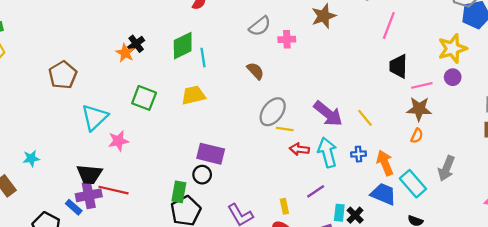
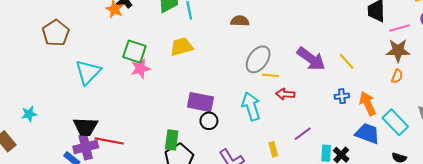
brown semicircle: (255, 71) -> (240, 21), turned -42
pink star: (118, 141) -> (141, 69), moved
cyan arrow: (327, 152) -> (251, 106), moved
black circle: (202, 175) -> (209, 121), moved

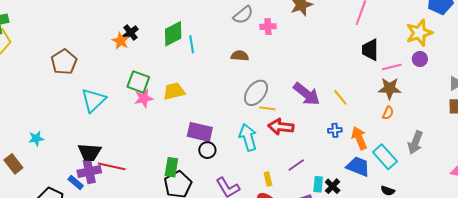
yellow trapezoid: (181, 47) -> (174, 91), moved
red arrow: (285, 94) -> (281, 127), size x1.4

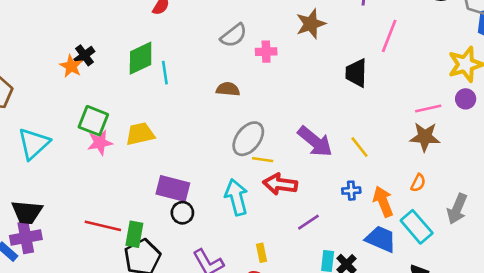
black trapezoid: (370, 50) -> (356, 73), moved
orange semicircle: (388, 113) -> (418, 183), moved
purple line: (296, 165) -> (308, 222), moved
red line: (112, 166) -> (103, 226), moved

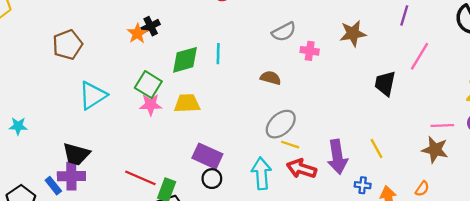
green diamond: (141, 58) -> (185, 60), moved
purple arrow: (315, 142) -> (337, 157), moved, turned 32

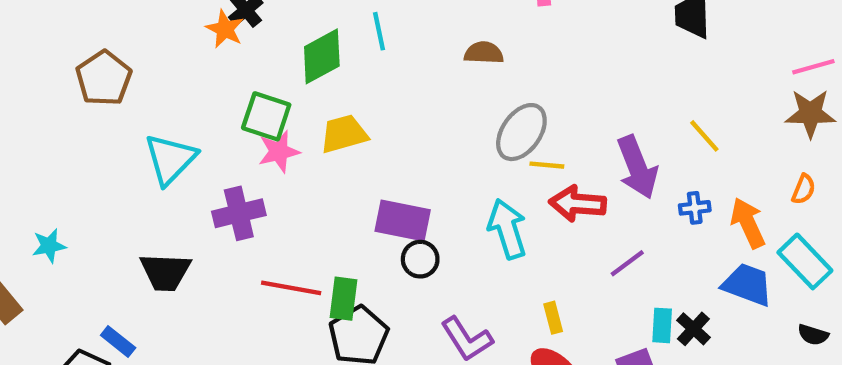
purple cross: (71, 176) -> (239, 213), moved
blue rectangle: (53, 186) -> (118, 342), moved

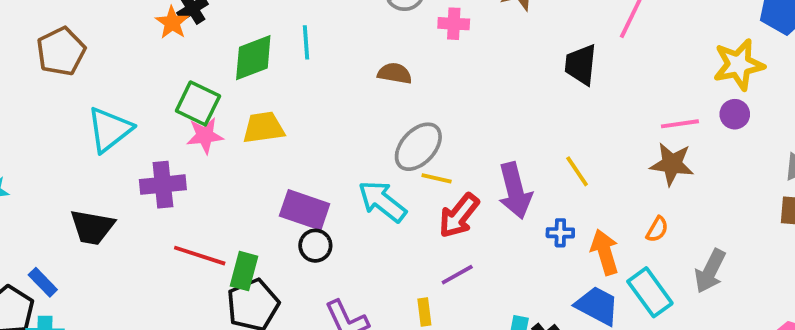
red arrow: (578, 204) -> (459, 216), turned -63
cyan arrow: (507, 229) -> (382, 201), moved, turned -42
purple line: (627, 263) -> (457, 275), moved

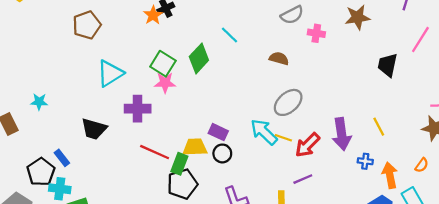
cyan line: (306, 42) -> (229, 35), turned -48
green diamond: (253, 58) -> (199, 58), moved, turned -32
yellow trapezoid: (264, 128) -> (195, 147), moved
yellow line: (437, 178) -> (283, 138), moved
purple rectangle: (305, 210) -> (218, 132), size x0.7

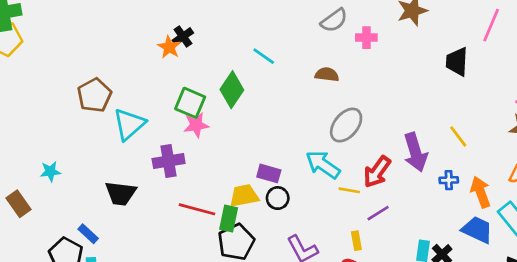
brown pentagon: (87, 25) -> (94, 95), moved
yellow line: (283, 138) -> (349, 190), moved

